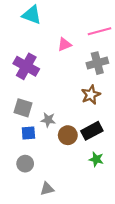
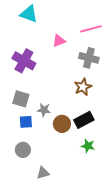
gray cross: (97, 63) -> (89, 58), turned 30

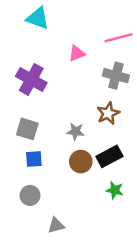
gray star: (44, 110) -> (76, 132), moved

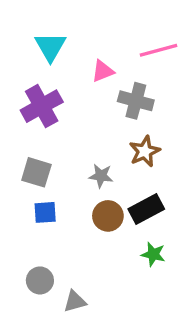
cyan triangle: (38, 18) -> (50, 47), moved, turned 40
gray cross: (116, 76) -> (136, 101), moved
purple cross: (31, 79) -> (42, 106), turned 32
gray circle: (30, 195) -> (40, 280), moved

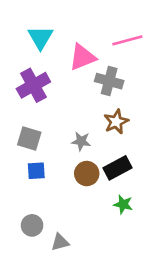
pink triangle: (103, 71) -> (82, 57), size x1.5

